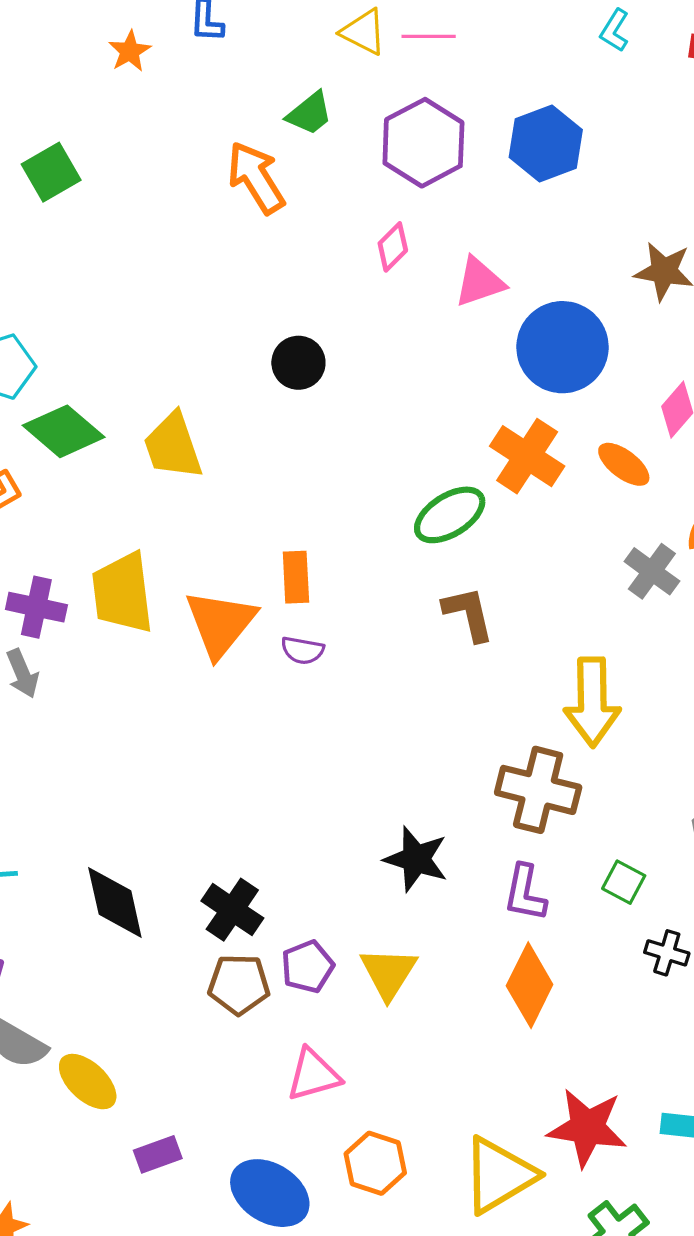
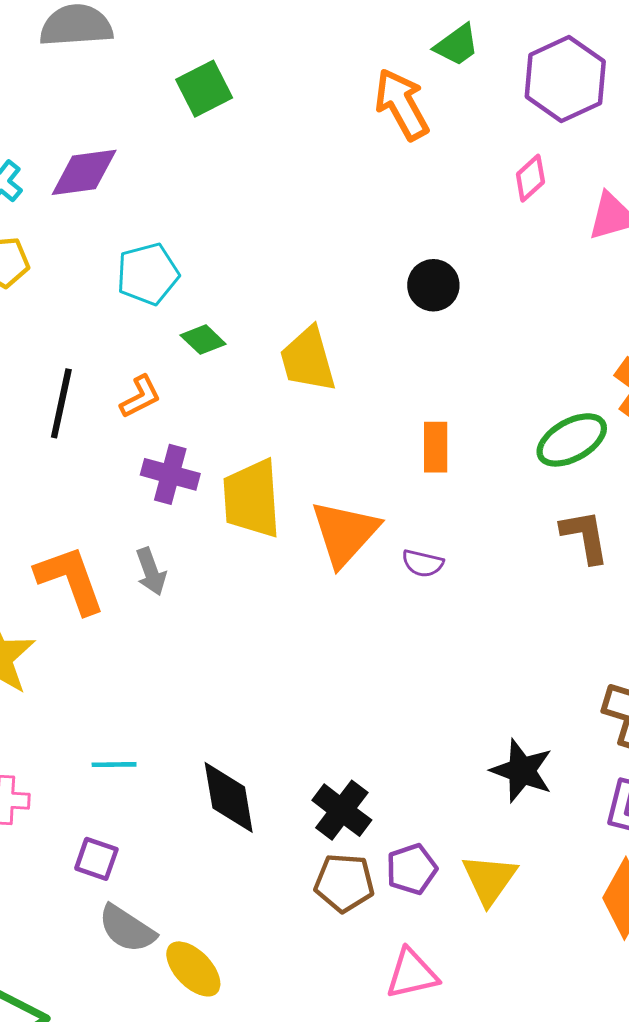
green diamond: (64, 431) -> (203, 340), size x0.6
orange rectangle: (296, 577) -> (436, 447), moved
purple cross: (36, 607) -> (170, 474), moved

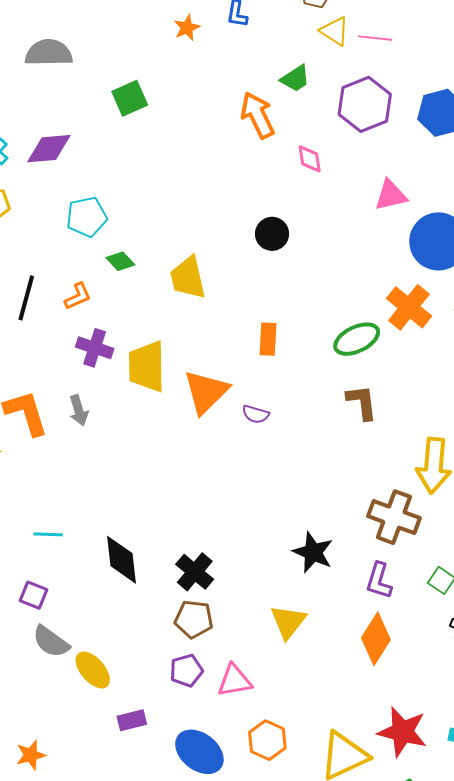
pink diamond: (530, 178) -> (310, 159), moved, turned -60
purple pentagon: (412, 869) -> (186, 671), moved

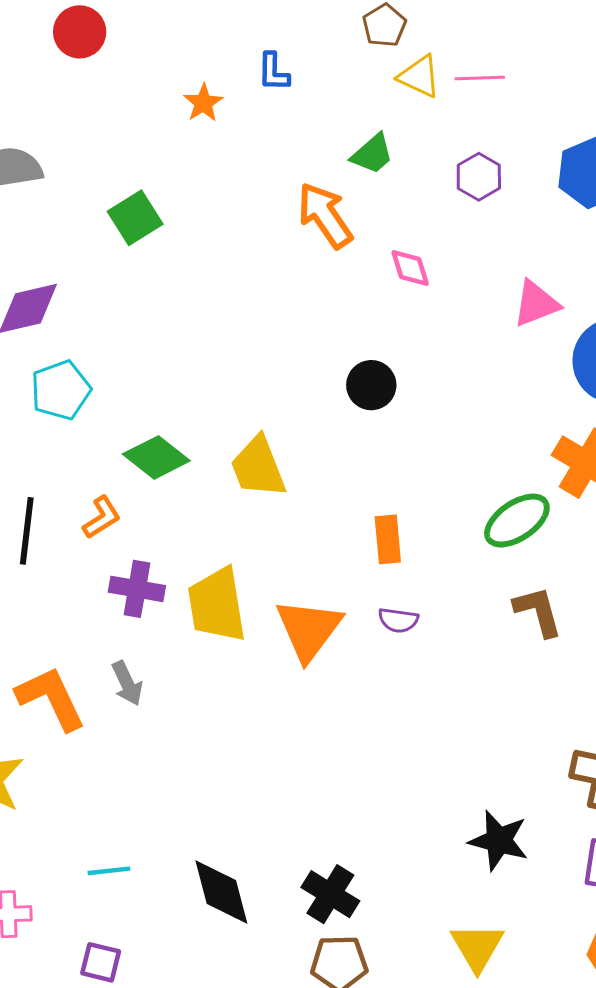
purple hexagon: (365, 104) -> (479, 177), size x0.6
cyan pentagon: (87, 217) -> (61, 390), moved
green diamond: (120, 261) -> (156, 457), size x1.5
purple semicircle: (256, 414) -> (398, 620), moved

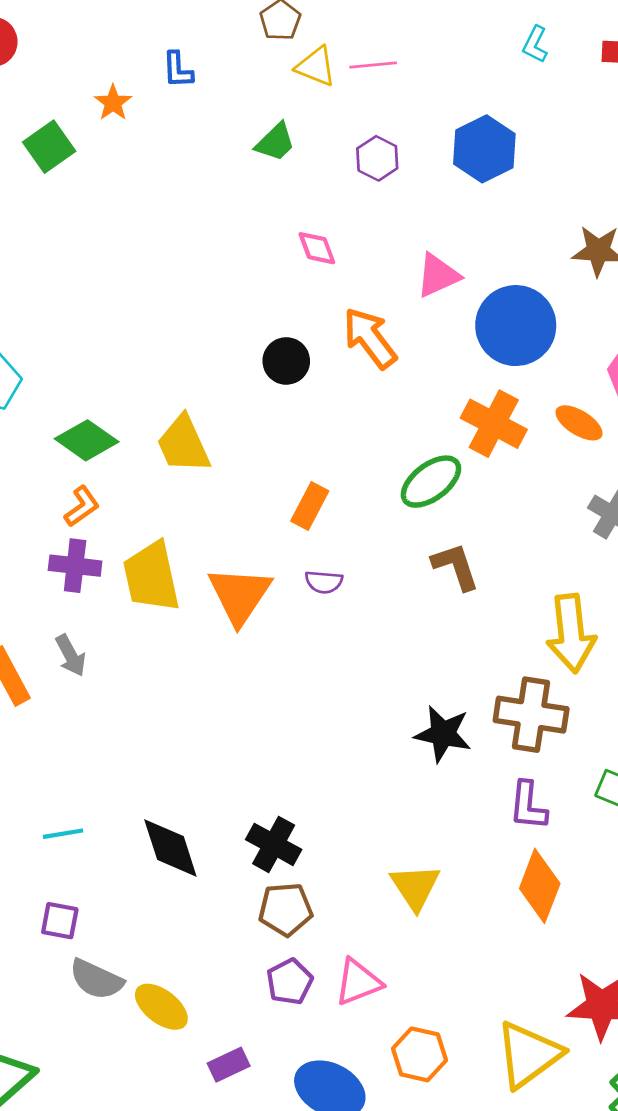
orange arrow: (325, 215) -> (370, 338), moved
green square: (135, 218) -> (49, 147), moved
orange L-shape: (102, 517) -> (82, 506), moved
orange rectangle: (388, 539) -> (310, 506), turned 36
black star: (499, 841) -> (443, 734), moved

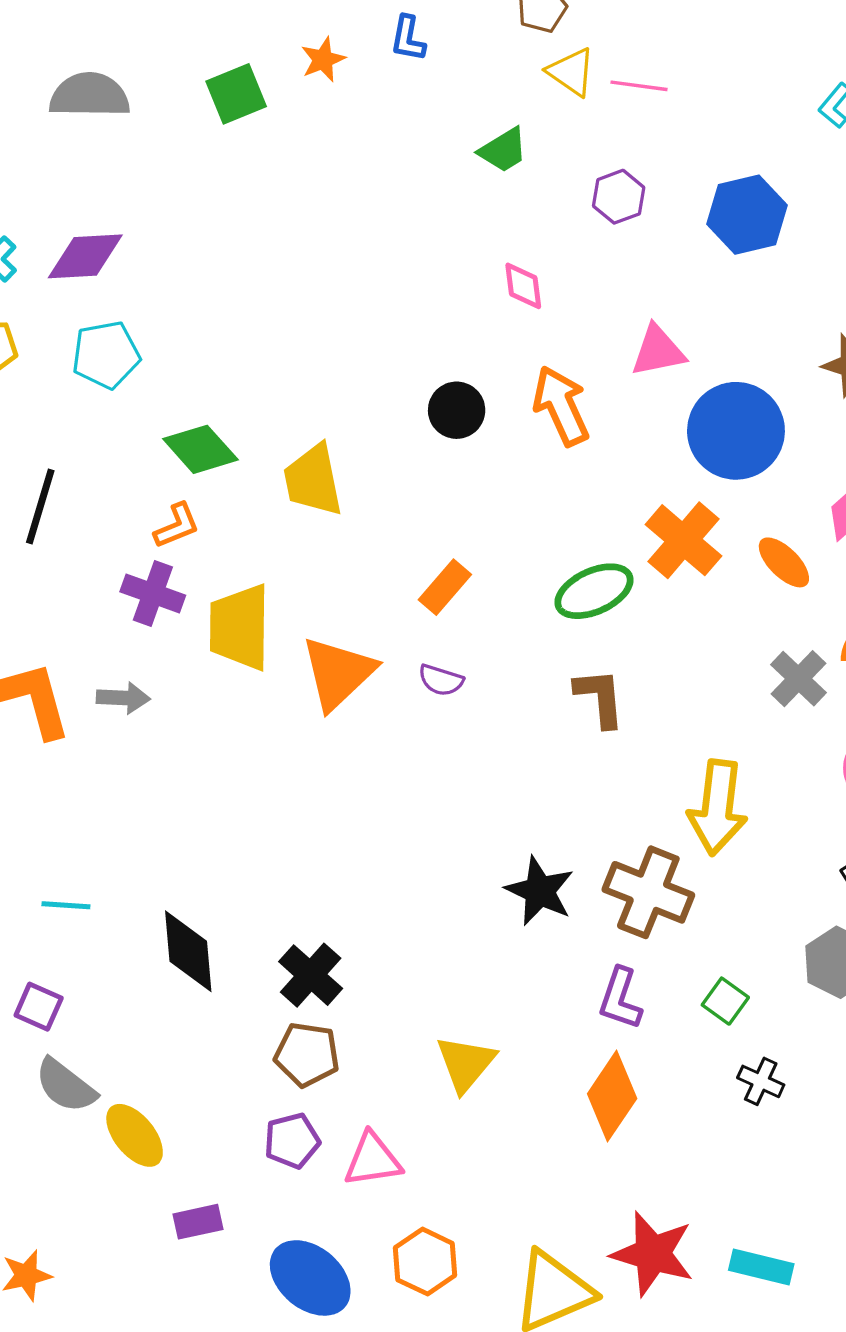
gray arrow: (71, 656) -> (123, 698), turned -72

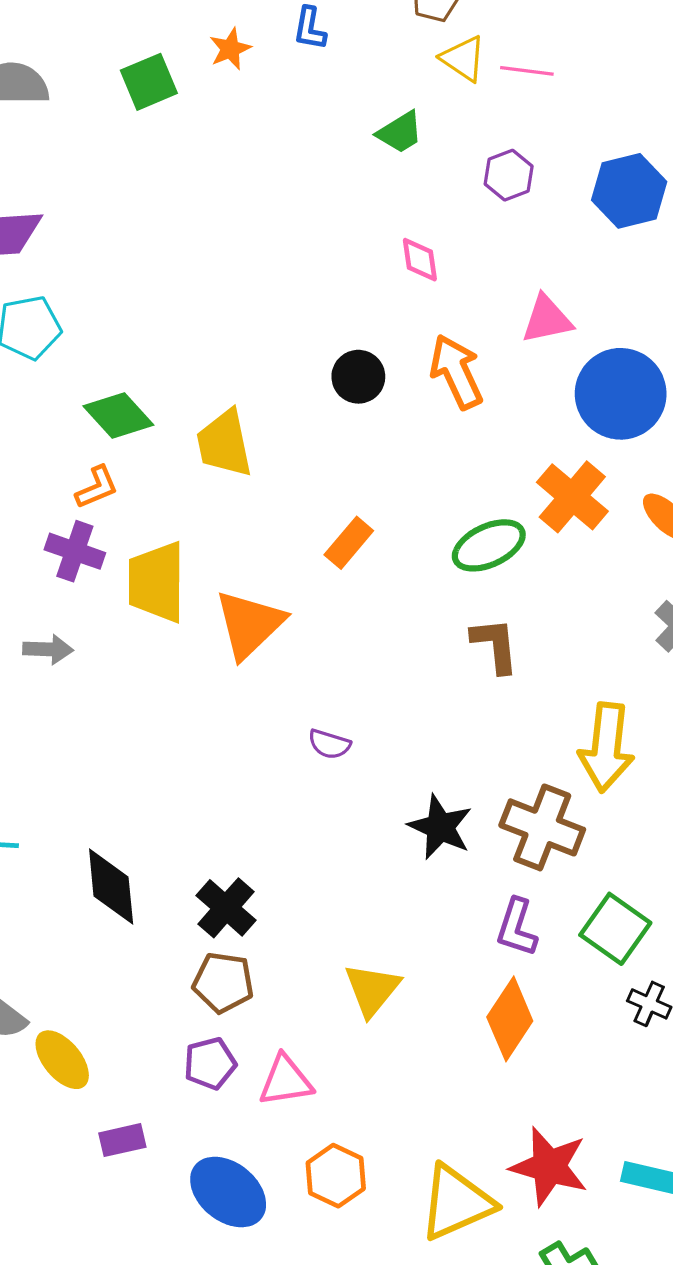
purple semicircle: (441, 680) -> (329, 744), moved
green square: (725, 1001) -> (615, 929), size x1.6

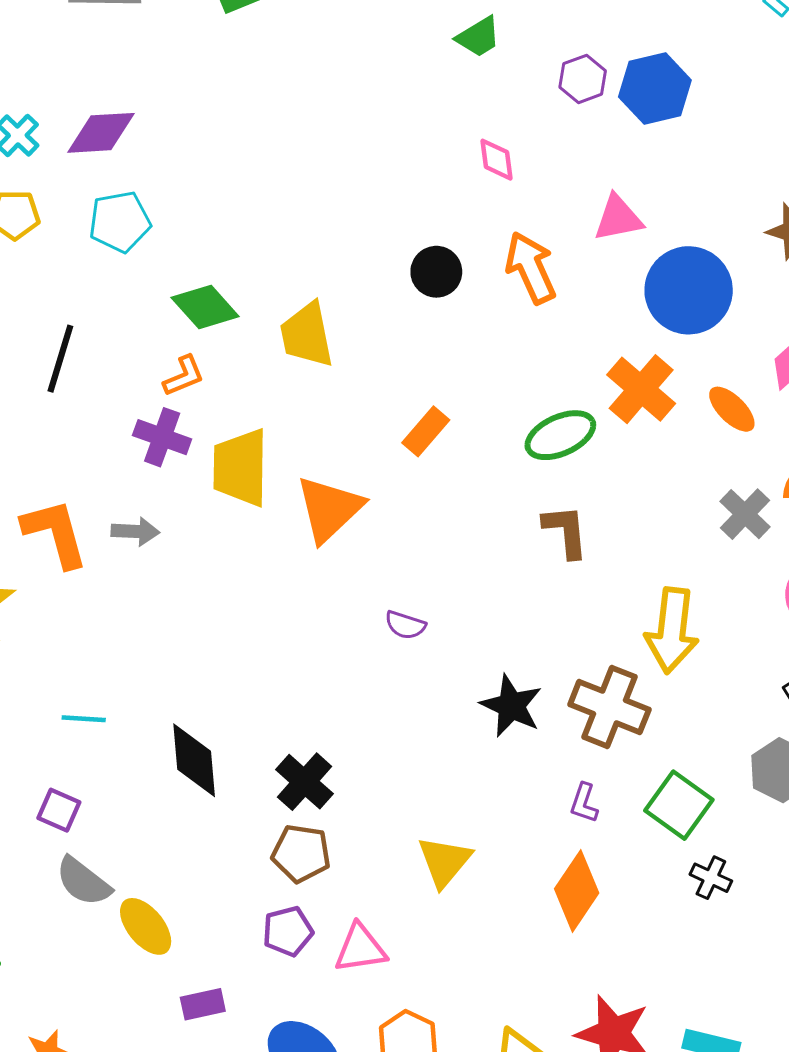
blue hexagon: (629, 191) -> (655, 88), moved
purple L-shape: (517, 927) -> (584, 803), size x0.7

